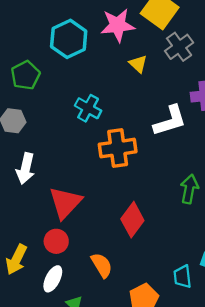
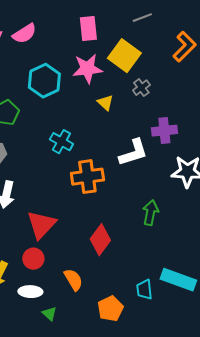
gray cross: (179, 47) -> (141, 88), size x0.7
white ellipse: (53, 279) -> (30, 292), turned 65

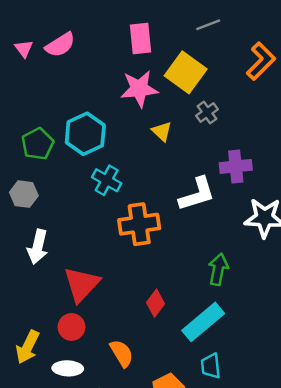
cyan hexagon: (44, 81) -> (85, 134), moved
red diamond: (100, 240) -> (156, 303), size x0.7
cyan rectangle: (178, 280) -> (203, 322), moved, turned -60

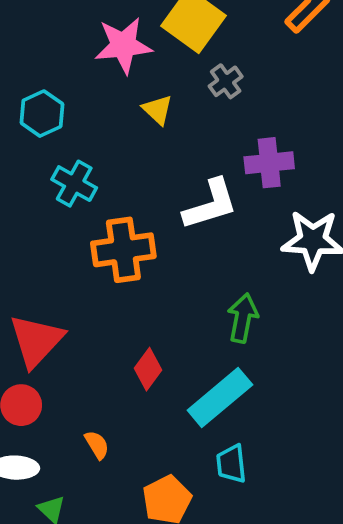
cyan hexagon: (85, 134) -> (42, 114), size x0.7
orange semicircle: (122, 353) -> (97, 445), size x0.7

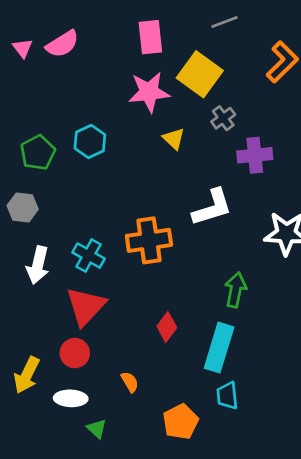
purple cross: (269, 163) -> (255, 155), moved
cyan cross: (74, 184) -> (89, 256), moved
cyan rectangle: (220, 398) -> (219, 348), turned -33

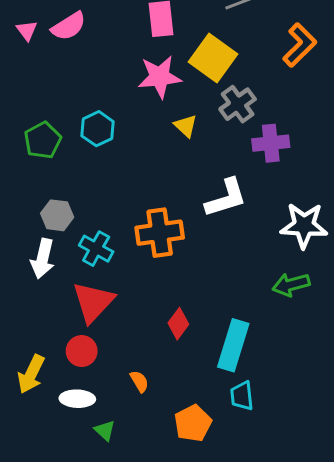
gray cross: (223, 118) -> (238, 104), size x1.4
gray hexagon: (23, 207) -> (57, 215), moved
green arrow: (236, 290) -> (291, 285), moved, turned -116

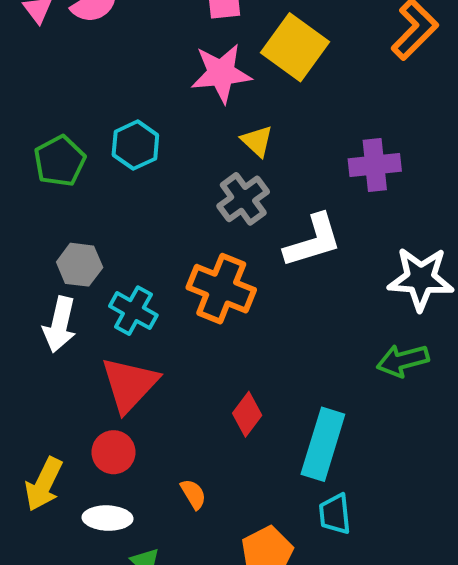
gray cross: (238, 104) -> (243, 199), moved
orange cross: (160, 233) -> (221, 289), turned 30

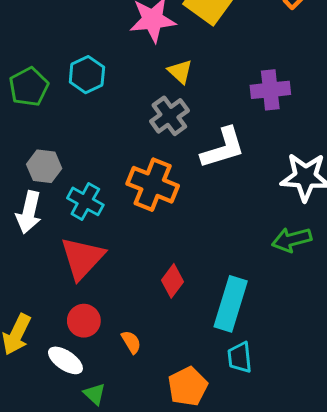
red circle: (113, 452) -> (84, 321), moved
white ellipse: (108, 518) -> (65, 360), turned 32

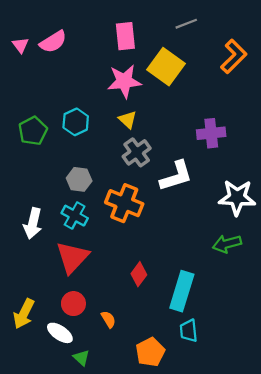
yellow triangle: (180, 72) -> (128, 120), moved
gray hexagon: (44, 166) -> (79, 179), moved

